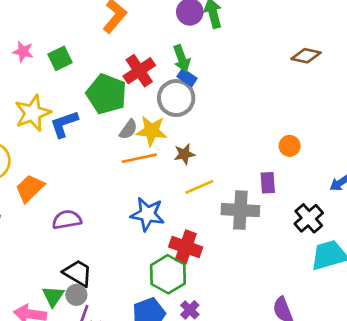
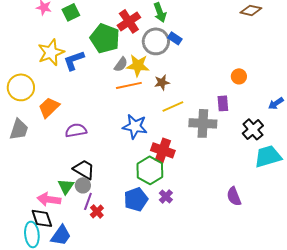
blue rectangle: (187, 78) -> (175, 38), moved

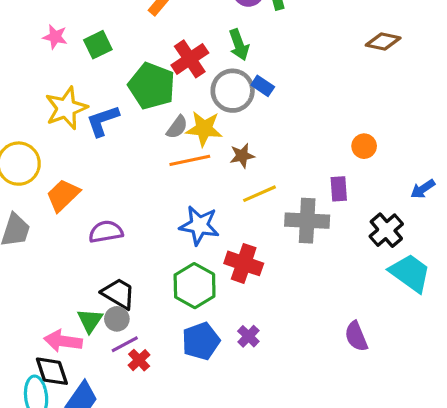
cyan trapezoid: (268, 156) -> (410, 273), turned 52
green hexagon: (150, 170) -> (195, 286), moved
purple line: (88, 201) -> (125, 344), turned 42

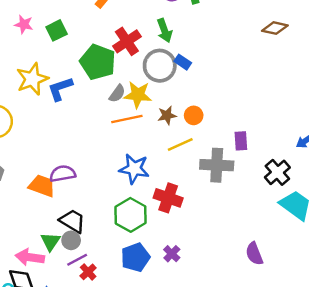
orange circle: (364, 146) -> (194, 115), moved
orange trapezoid: (63, 195) -> (42, 186), moved, turned 64

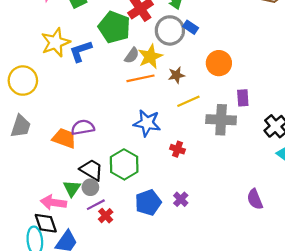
yellow star: (138, 95) -> (150, 57), turned -30
orange circle: (194, 115) -> (219, 63), moved, size x1.5
red cross: (168, 198) -> (178, 149), size x0.6
green hexagon: (131, 215) -> (124, 164), moved

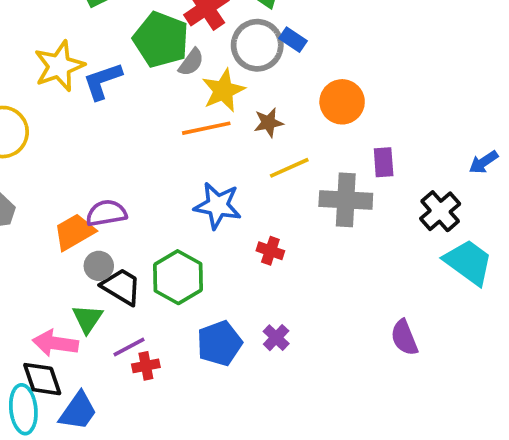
gray semicircle: (132, 55) -> (191, 62), moved
orange trapezoid: (64, 138) -> (74, 232), turned -50
gray circle: (90, 187) -> (99, 266), moved
red cross: (106, 216) -> (146, 366), turned 32

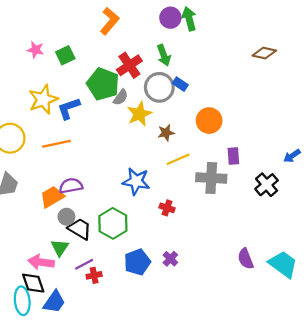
orange line: (206, 128) -> (56, 144), moved
cyan trapezoid: (468, 262) -> (283, 264), moved

